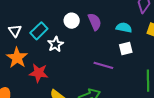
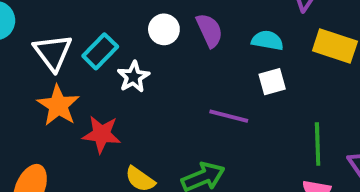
white triangle: (15, 31) -> (53, 52), size x1.5

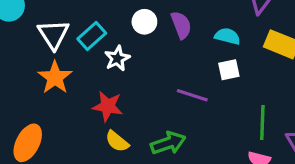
red star: (102, 134) -> (108, 106), moved

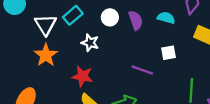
cyan rectangle: (92, 36) -> (73, 15), moved
cyan semicircle: (227, 36) -> (166, 18), moved
white star: (117, 58) -> (90, 43), turned -30

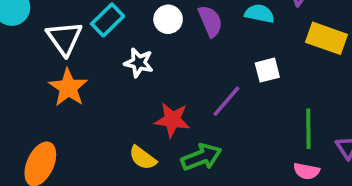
purple line: (142, 70) -> (226, 101), turned -65
red star: (82, 76) -> (172, 120), moved

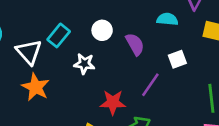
purple semicircle: (210, 21) -> (135, 44), moved

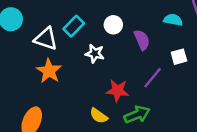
white triangle: (29, 52) -> (46, 39), turned -35

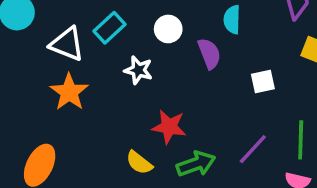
cyan semicircle: (173, 20) -> (232, 20), moved, turned -102
purple line: (153, 78) -> (253, 149), moved

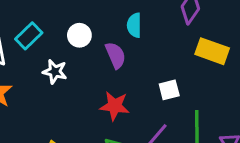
white square: (263, 81) -> (169, 90), moved
red star: (169, 127) -> (115, 106), moved

